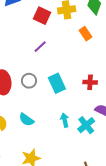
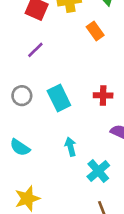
cyan cross: (86, 125) -> (98, 171), moved

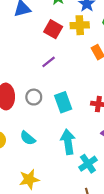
cyan arrow: (71, 147) -> (68, 142), size x1.6

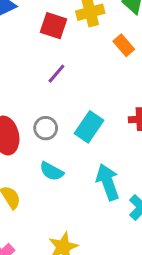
cyan rectangle: (63, 102) -> (89, 127), turned 66
cyan semicircle: (28, 138) -> (52, 171), moved

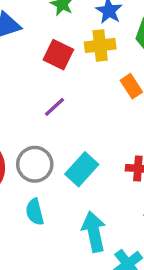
gray circle: (46, 128) -> (35, 164), size x1.4
cyan semicircle: (52, 171) -> (35, 212), turned 40

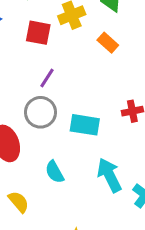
gray circle: (35, 164) -> (40, 112), moved
cyan rectangle: (82, 169) -> (85, 125), turned 72

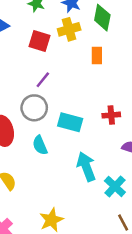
orange rectangle: (108, 43) -> (97, 56), turned 42
cyan semicircle: (55, 172) -> (40, 145), moved

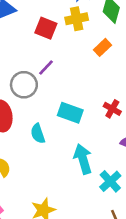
orange rectangle: (97, 56) -> (103, 47), turned 42
gray circle: (34, 108) -> (24, 85), moved
red cross: (111, 115) -> (112, 109), turned 30

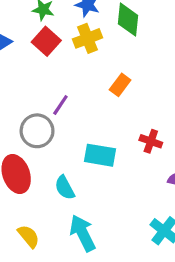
red square: (46, 28) -> (46, 41), moved, turned 30
orange rectangle: (103, 47) -> (120, 85), moved
cyan arrow: (83, 159) -> (83, 233), moved

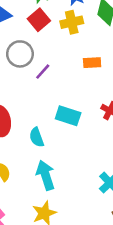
orange rectangle: (120, 85) -> (92, 63), turned 42
gray circle: (37, 131) -> (20, 54), moved

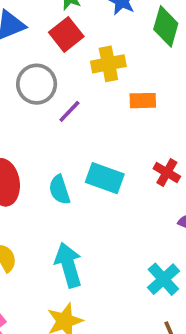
yellow cross: (72, 22) -> (108, 64), moved
cyan semicircle: (37, 137) -> (59, 190), moved

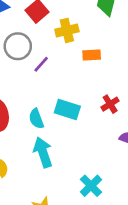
red cross: (167, 173) -> (110, 104), turned 30
cyan arrow: (68, 265) -> (43, 152), moved
cyan cross: (163, 279) -> (91, 186), moved

